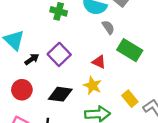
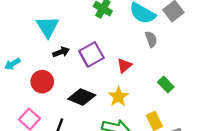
green rectangle: (130, 50) -> (166, 85), moved, size x0.6
red triangle: (99, 62) -> (124, 65), moved, turned 40

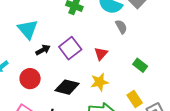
yellow star: (118, 97) -> (100, 82), turned 30

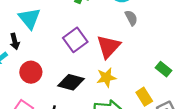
black arrow: (43, 50) -> (15, 41), moved, turned 104
red triangle: (101, 54) -> (109, 47), size x1.6
green rectangle: (140, 65) -> (164, 69), moved

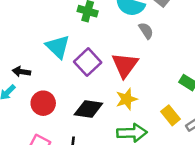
cyan triangle: (29, 18) -> (58, 47), moved
black arrow: (15, 41) -> (21, 72), turned 119

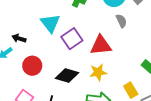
red triangle: (125, 65) -> (101, 45), turned 40

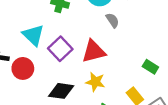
red circle: (32, 66) -> (23, 68), moved
yellow star: (98, 72) -> (95, 82), turned 30

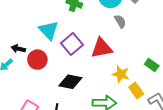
yellow star: (95, 82) -> (121, 74), moved

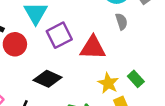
green rectangle: (152, 65) -> (136, 79), moved

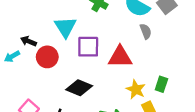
purple square: (59, 35) -> (88, 47), turned 30
green rectangle: (136, 79) -> (161, 84), turned 63

